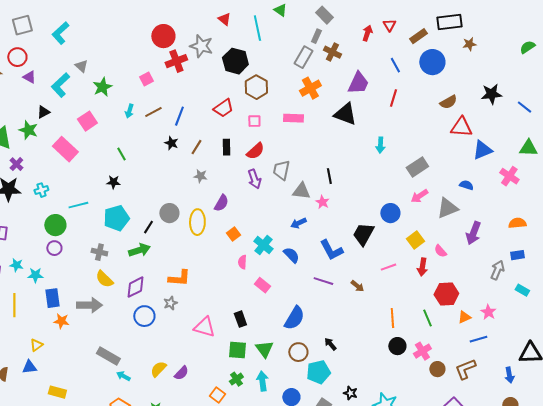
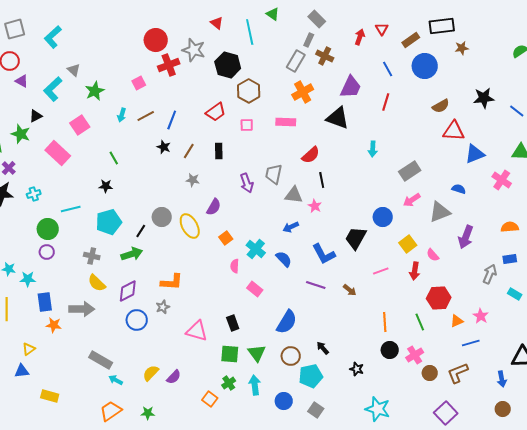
red semicircle: (255, 151) -> (311, 155), moved
yellow ellipse: (197, 222) -> (190, 226), turned -30
black star: (350, 393) -> (357, 369), moved

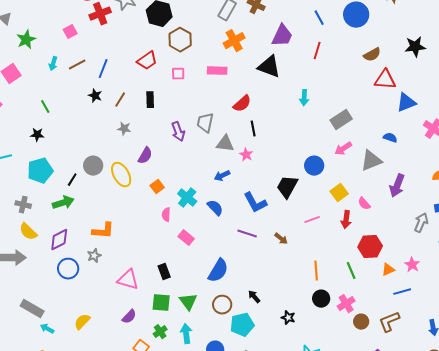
purple semicircle: (174, 377) -> (129, 317), moved

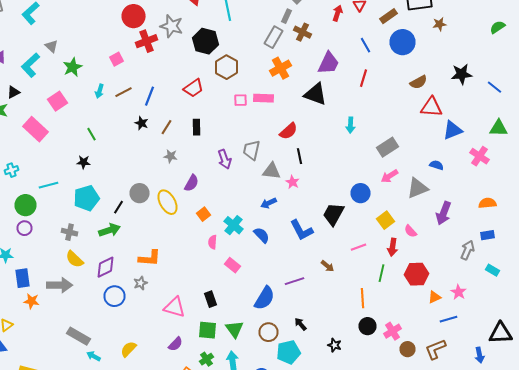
pink square: (178, 74) -> (240, 100), moved
purple line: (247, 234) -> (294, 281), moved, turned -36
green line: (351, 271) -> (382, 273), moved, turned 36

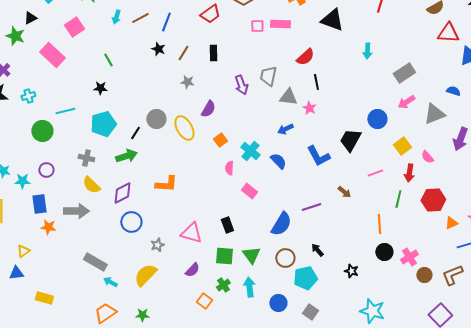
purple circle: (24, 228) -> (46, 170), moved
gray star: (140, 283) -> (157, 245), moved
yellow semicircle: (128, 349) -> (145, 275), size x1.4

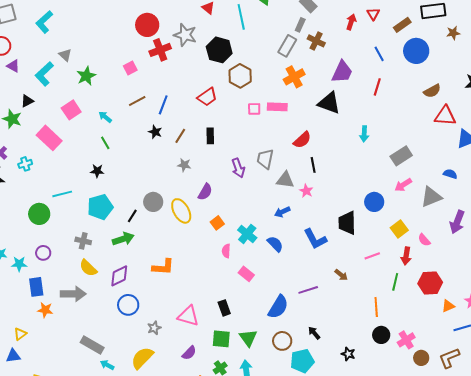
cyan arrow: (116, 17) -> (105, 117), moved, turned 112
cyan cross: (28, 96) -> (25, 164), moved
black trapezoid: (350, 140) -> (347, 223), turned -30

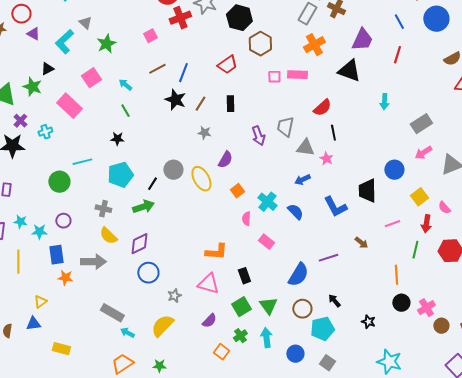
black star: (155, 132) -> (175, 100), size x1.5
orange L-shape: (163, 267) -> (216, 252), moved
green square: (221, 339) -> (241, 307), turned -36

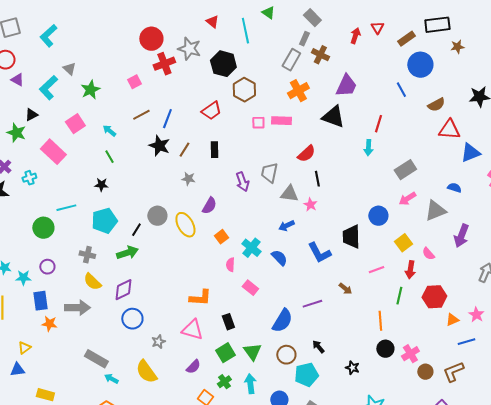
blue line: (399, 22) -> (401, 90), moved
red line: (397, 55) -> (378, 124), moved
yellow semicircle: (162, 326) -> (146, 372), turned -80

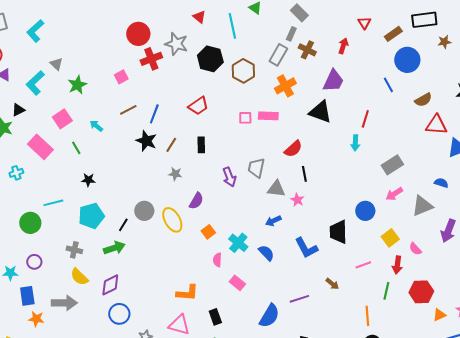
red arrow: (355, 36) -> (343, 46), moved
brown hexagon: (244, 90) -> (243, 71), moved
green line: (109, 157) -> (76, 148), moved

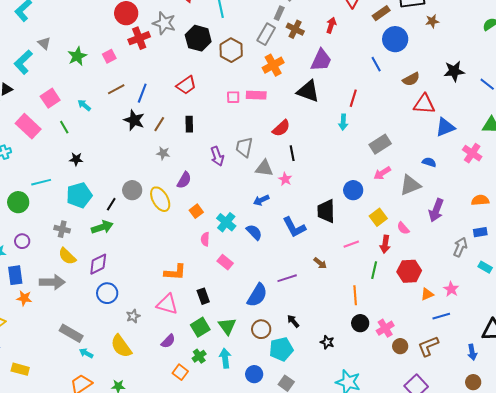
green star: (77, 85) -> (77, 56), moved

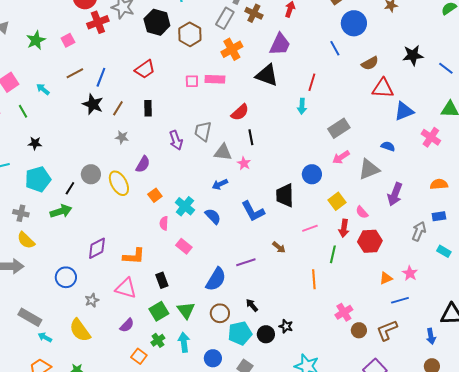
purple diamond: (98, 264) -> (97, 248), moved
red hexagon: (409, 271) -> (370, 241), moved
black circle: (360, 323) -> (266, 334), moved

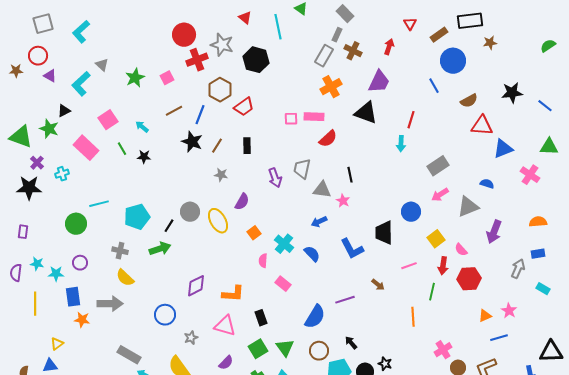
brown hexagon: (190, 34) -> (220, 90), moved
red semicircle: (240, 112) -> (328, 139), moved
black star: (35, 143) -> (144, 157), moved

